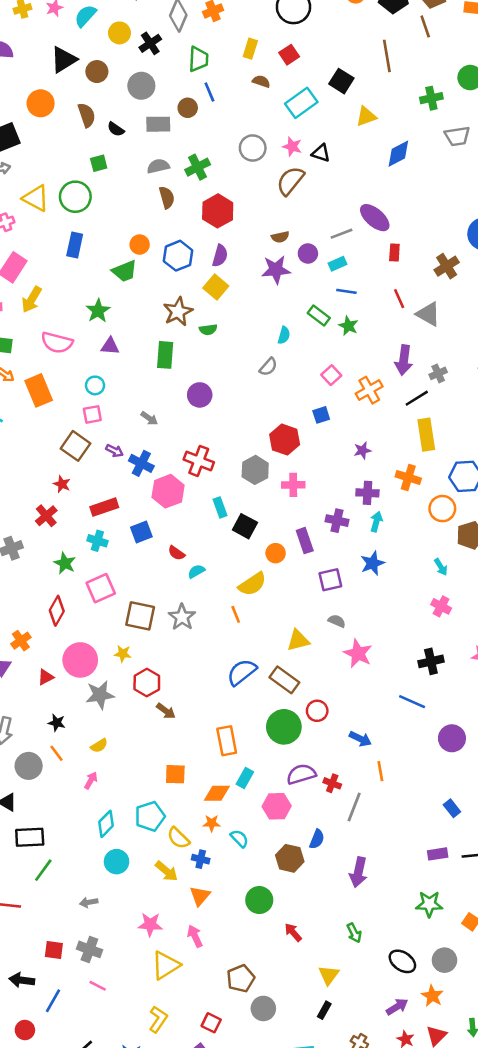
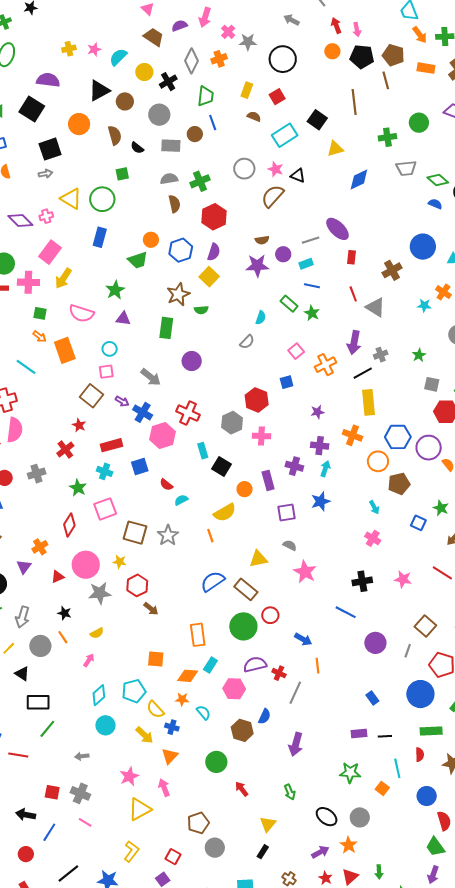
gray arrow: (149, 418) -> (151, 377), size x1.5
pink star: (150, 924) -> (129, 776), turned -30

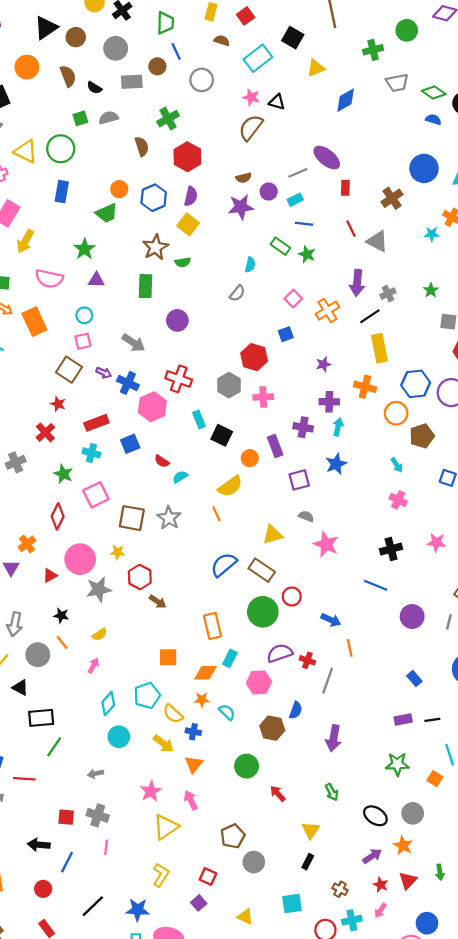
gray circle: (244, 169) -> (202, 80), moved
gray semicircle: (169, 179) -> (109, 118), moved
pink line: (85, 822) -> (106, 847), turned 72

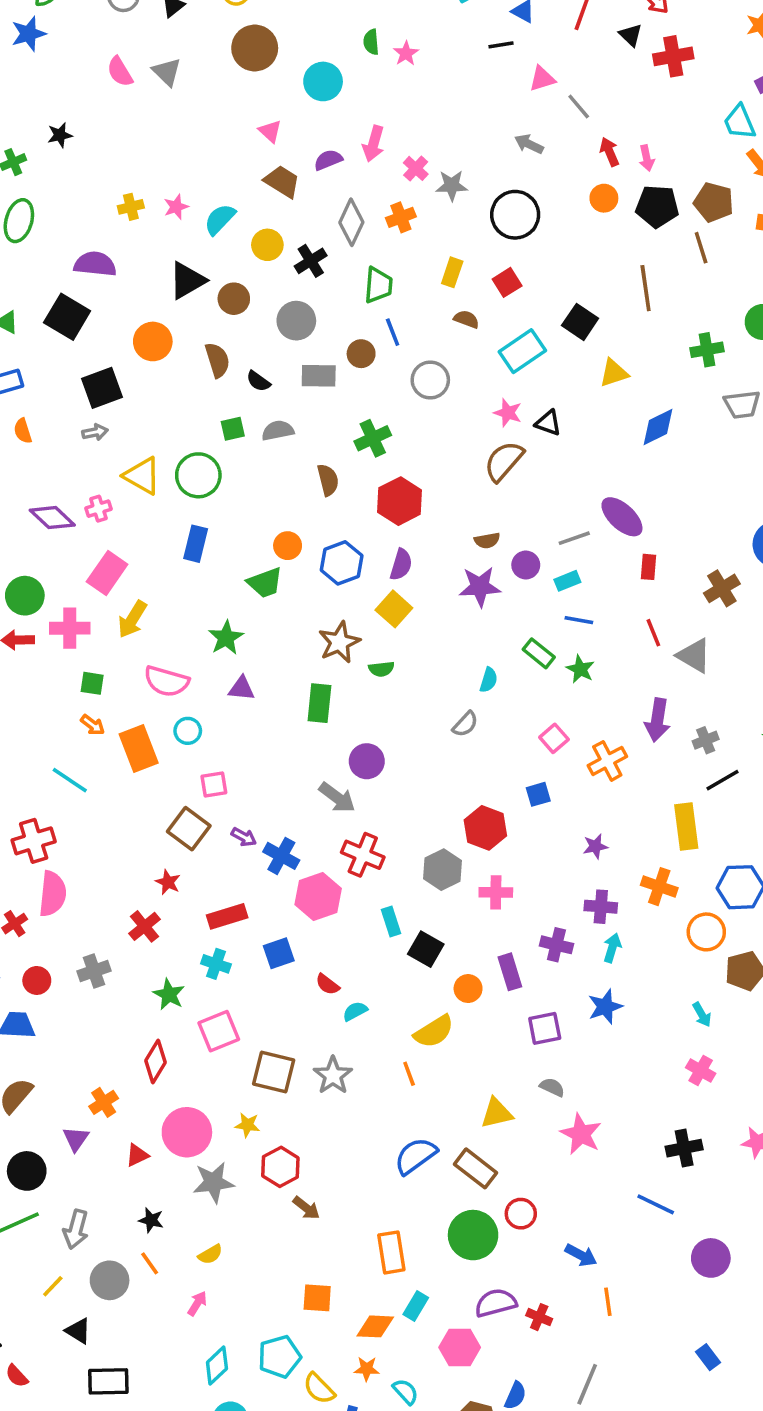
cyan circle: (84, 315) -> (188, 731), moved
black line: (370, 316) -> (723, 780), moved
gray arrow: (133, 343) -> (337, 797), moved
gray line: (328, 681) -> (587, 1384), moved

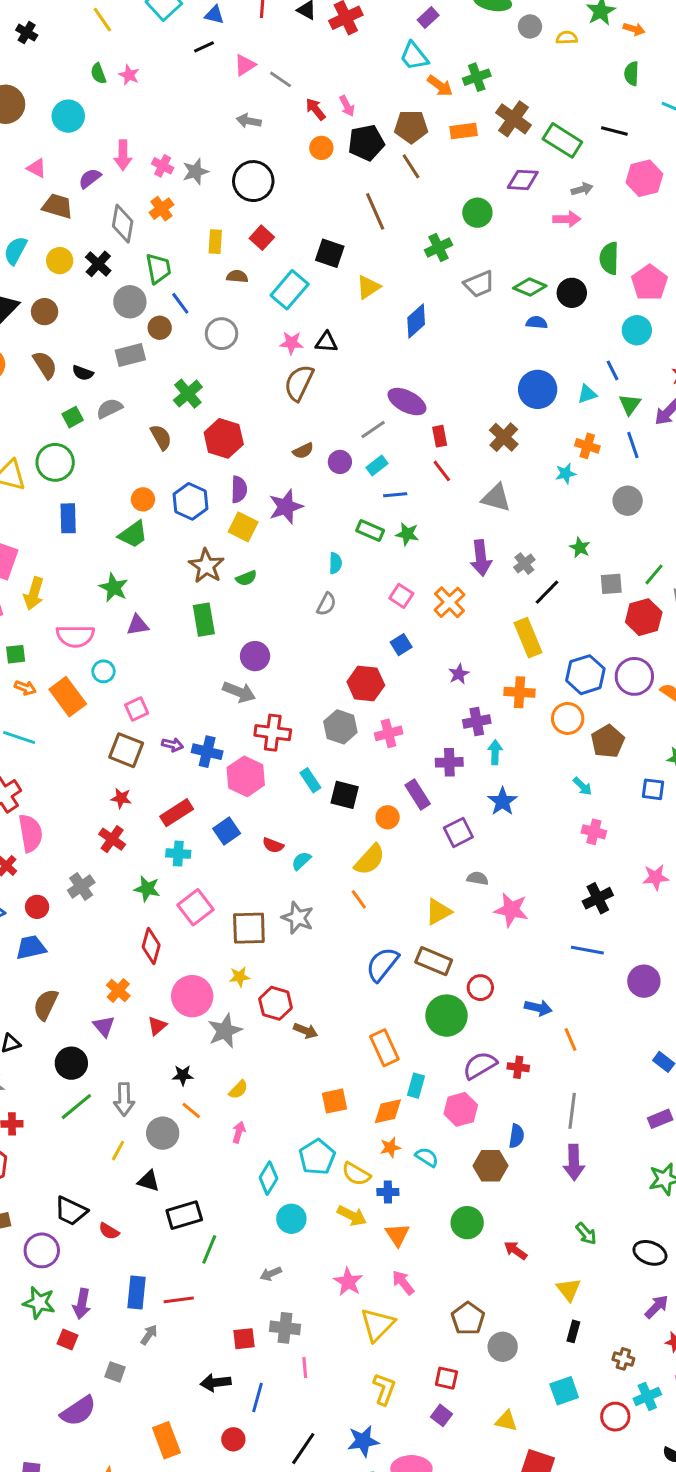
gray circle: (296, 321) -> (130, 302), moved
purple star: (480, 587) -> (286, 507), moved
red line: (653, 633) -> (442, 471), moved

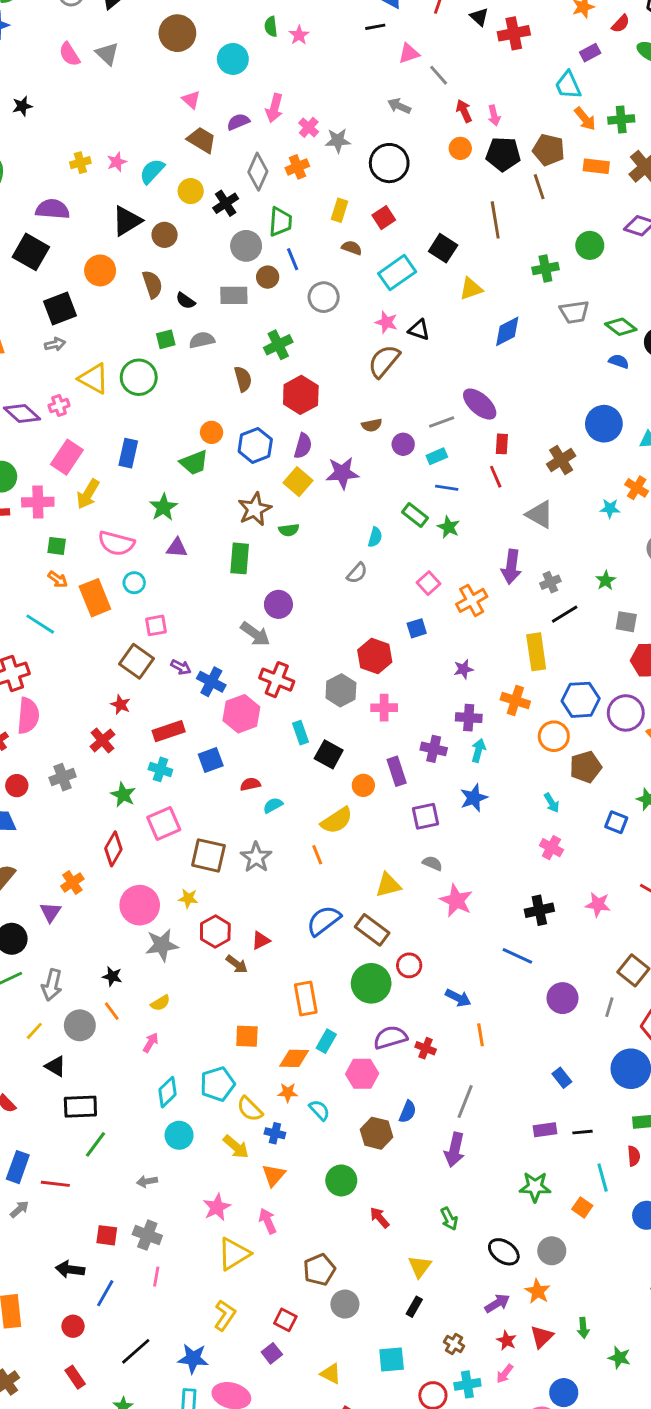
blue rectangle: (68, 518) -> (128, 453), moved
red semicircle: (273, 845) -> (250, 784), turned 132
red triangle: (157, 1026) -> (261, 940), moved

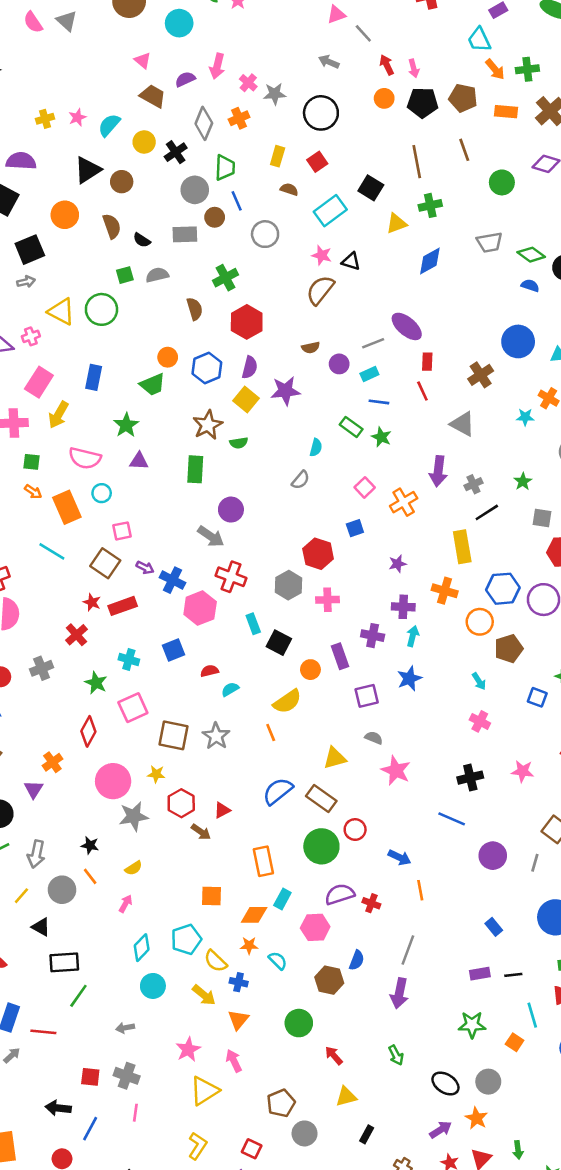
brown line: (539, 187) -> (464, 150), moved
green cross: (545, 269) -> (430, 205), moved
cyan line: (40, 624) -> (52, 551), moved
red rectangle: (169, 731) -> (123, 606), moved
yellow triangle: (420, 1267) -> (346, 1097), moved, turned 40

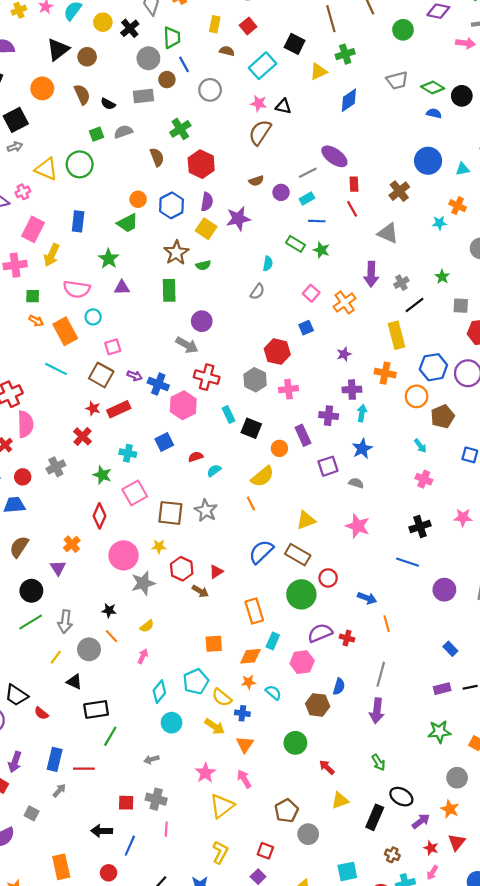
gray semicircle: (374, 738) -> (356, 483), moved
black ellipse: (445, 1083) -> (401, 797), moved
black rectangle: (367, 1134) -> (375, 817), moved, size x1.6

